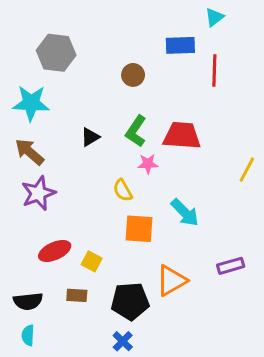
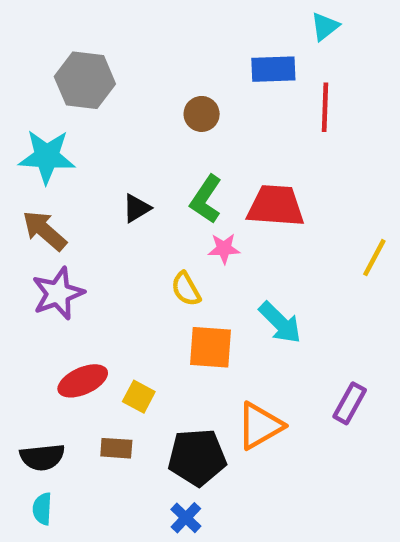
purple rectangle: (231, 266) -> (350, 403), turned -45

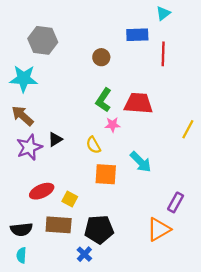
black triangle: (137, 208) -> (55, 139), moved
orange triangle: (260, 426) -> (159, 229), moved
brown rectangle: (116, 448) -> (59, 225), size x1.6
blue cross: (186, 518) -> (84, 254), moved

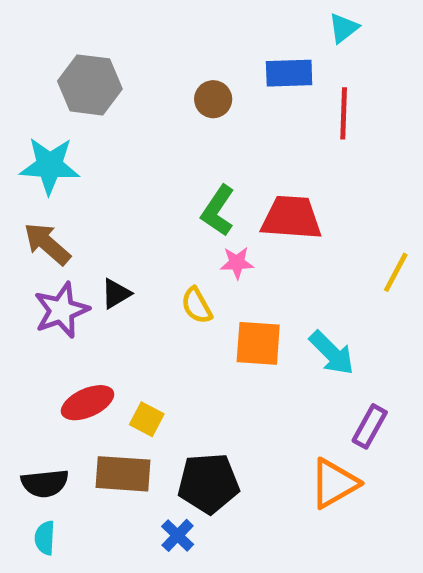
brown circle: (101, 57) -> (213, 99), moved
cyan arrow: (141, 162) -> (332, 353), moved
orange square: (106, 174) -> (258, 343), moved

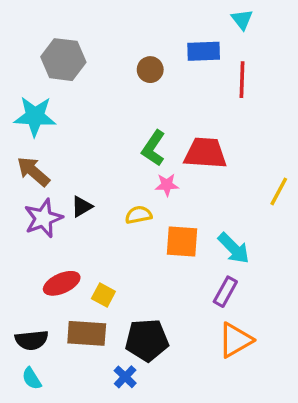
cyan triangle: (344, 28) -> (242, 19), turned -30
yellow semicircle: (197, 305) -> (138, 215), turned 108
purple rectangle: (370, 426) -> (225, 292), moved
cyan semicircle: (45, 538) -> (32, 379), turned -35

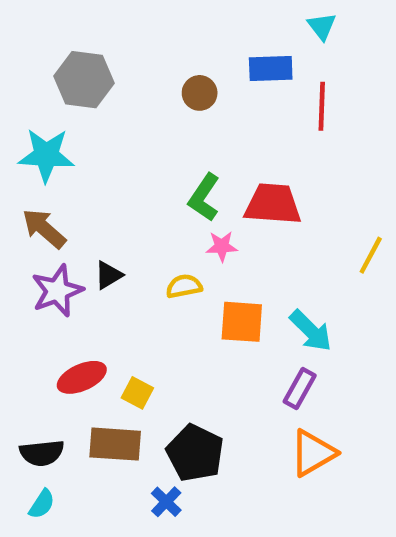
black pentagon: (147, 340) -> (195, 453), turned 30
cyan semicircle: (32, 379) -> (42, 504), turned -115

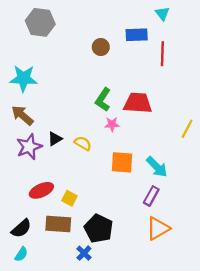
gray hexagon: (84, 80) -> (40, 22), moved
yellow semicircle: (184, 286) -> (83, 143), moved, turned 42
black semicircle: (42, 453) -> (21, 228), turned -35

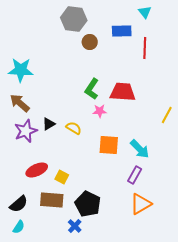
gray hexagon: (40, 22) -> (74, 19), moved

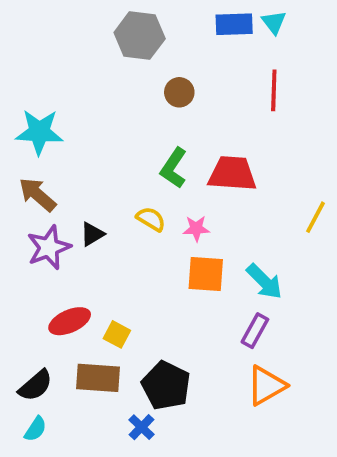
blue rectangle: (122, 31) -> (234, 24), moved
brown circle: (90, 42) -> (179, 92), moved
pink star: (100, 111) -> (196, 228), moved
yellow semicircle: (74, 128) -> (151, 219), moved

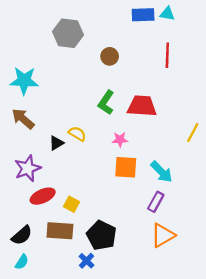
cyan triangle: (274, 22) -> (167, 14), turned -42
gray hexagon: (140, 36) -> (68, 33), moved
yellow semicircle: (151, 219) -> (77, 134), moved
purple star: (49, 247) -> (28, 168), moved

